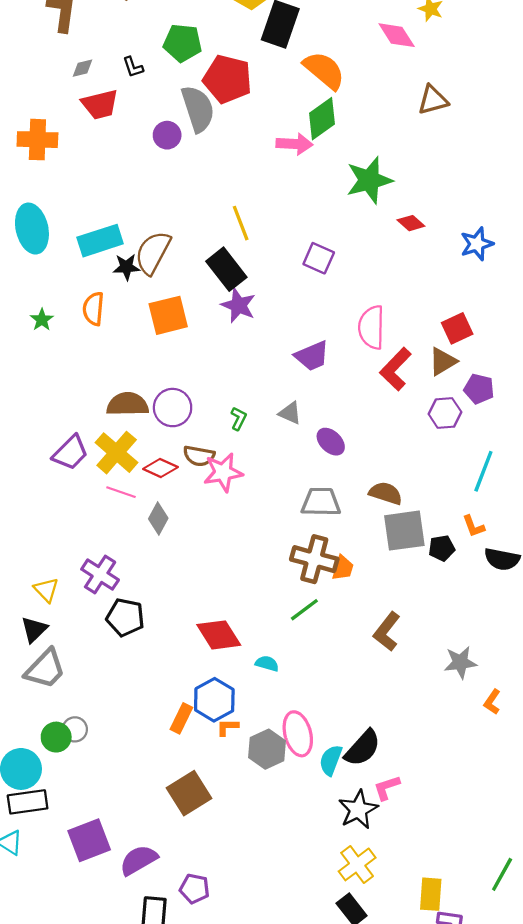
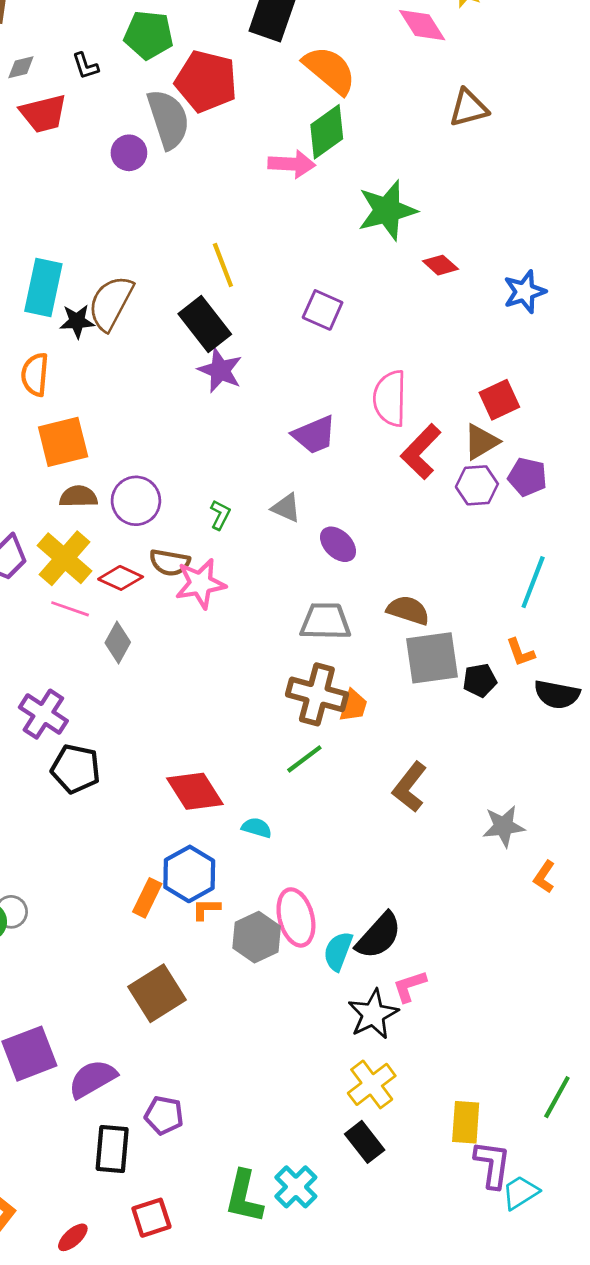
cyan rectangle: (100, 241) -> (43, 288), turned -60
orange square: (168, 315) -> (63, 442), moved
brown semicircle: (128, 404) -> (78, 497), size x0.7
purple hexagon: (445, 413) -> (477, 485), moved

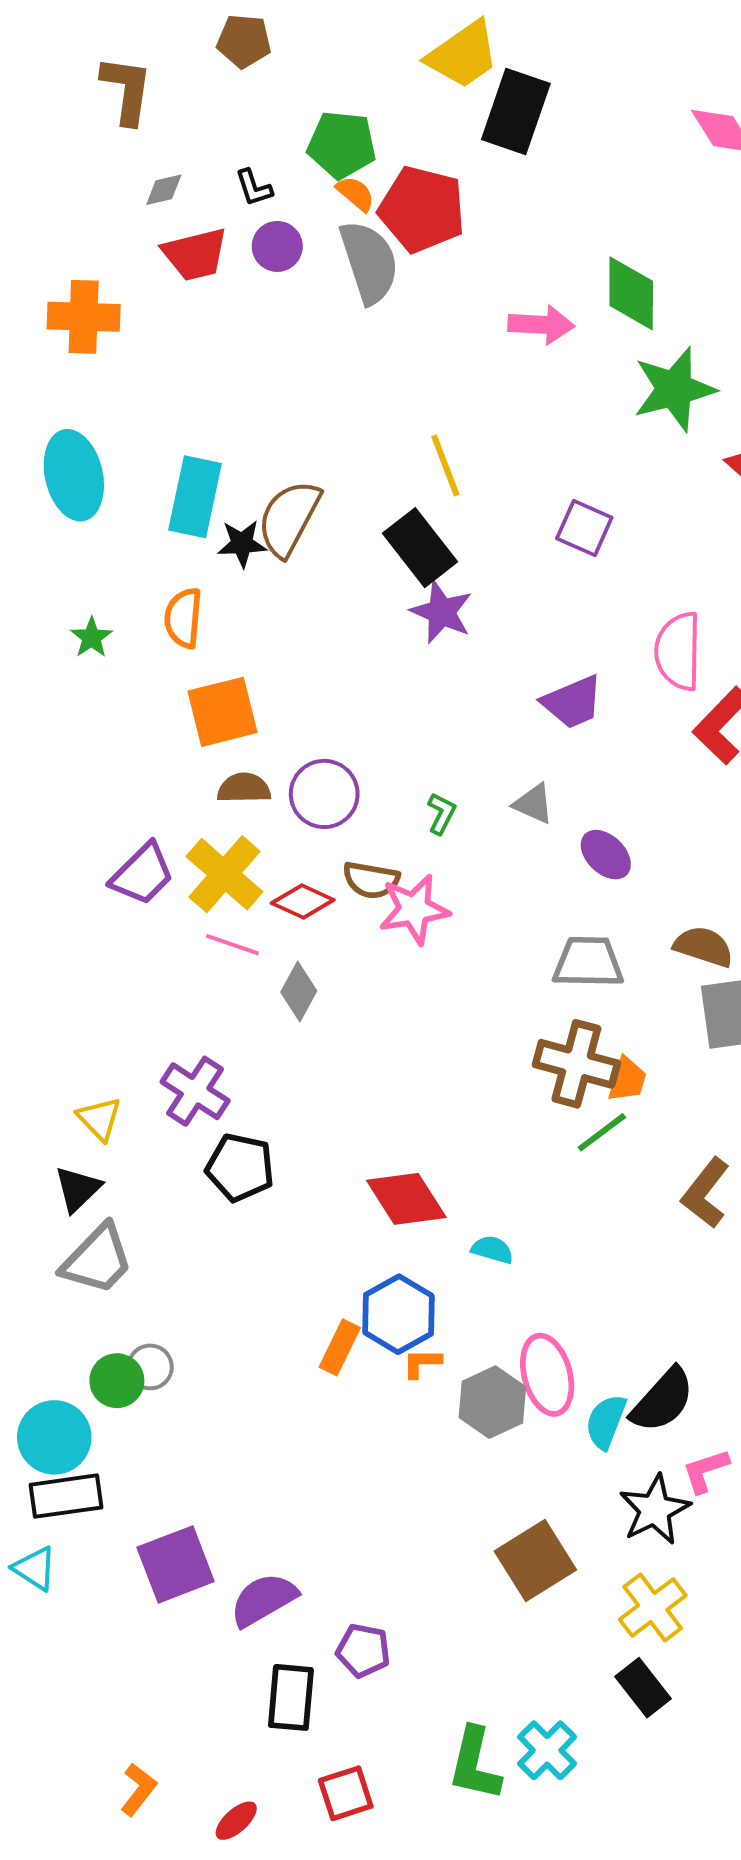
orange semicircle: (330, 70) -> (355, 194), moved, size x0.5
green diamond: (327, 132) -> (631, 293), moved, turned -54
purple circle: (129, 153) -> (277, 246), moved
green line: (304, 759) -> (602, 1132), moved
brown square: (157, 993) -> (535, 1561), moved

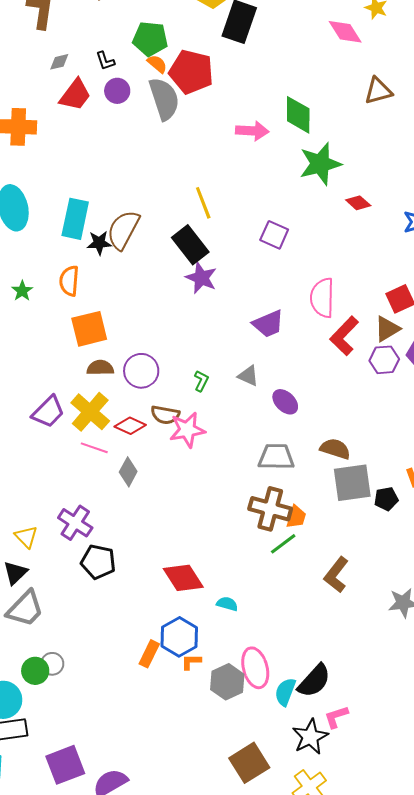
red trapezoid: (195, 254) -> (75, 95), turned -39

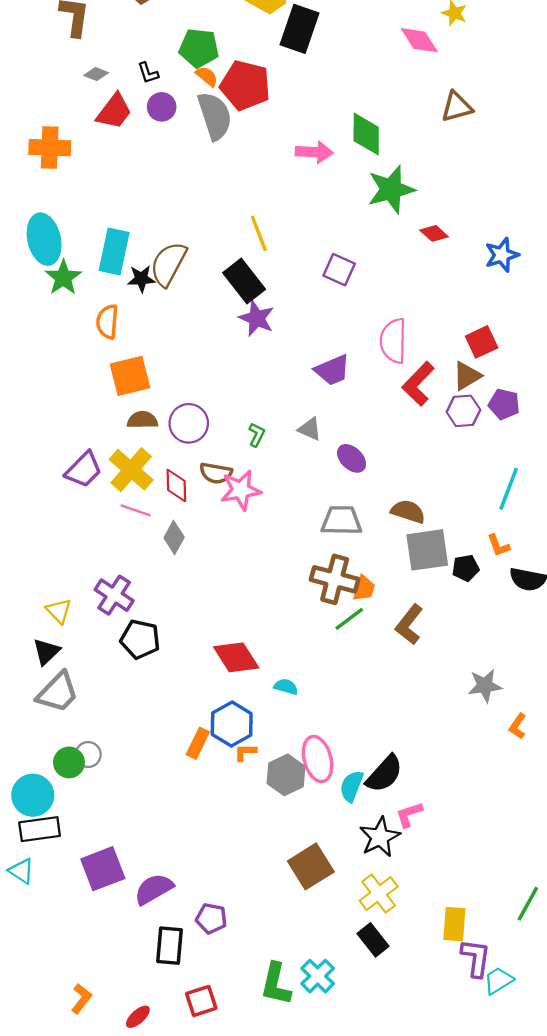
gray diamond: (59, 62) -> (96, 74), turned 35
green star: (22, 291) -> (63, 278), moved, size x1.5
red diamond: (130, 426) -> (176, 486), turned 64
brown L-shape: (336, 575) -> (409, 625), moved

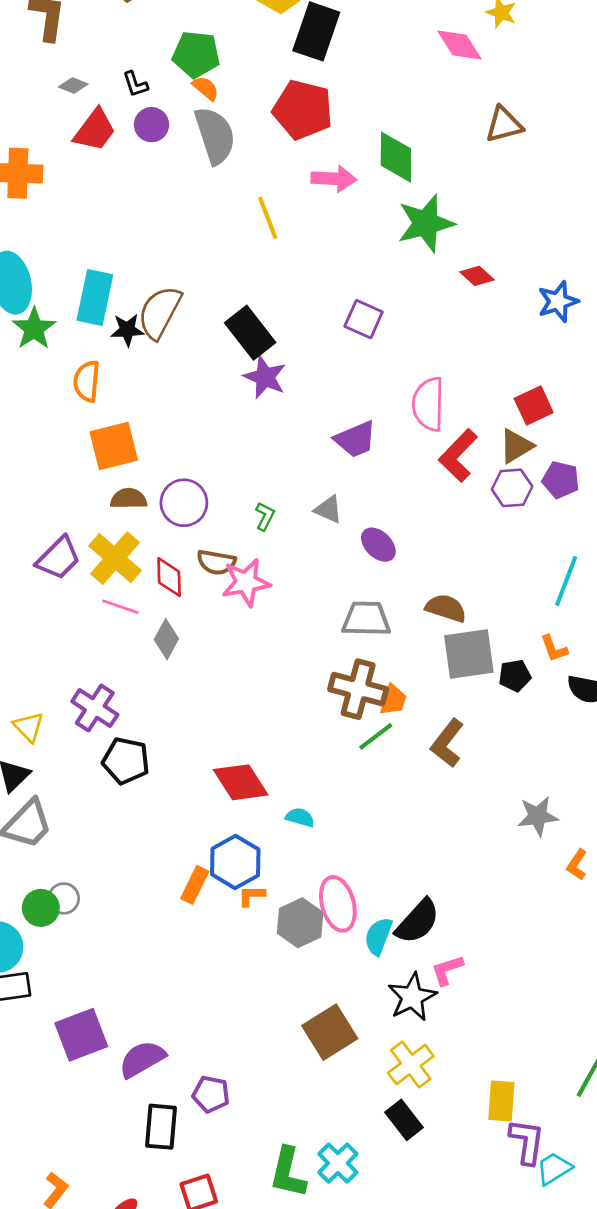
red pentagon: (245, 85) -> (303, 110), moved
yellow line: (259, 233) -> (268, 218), moved

